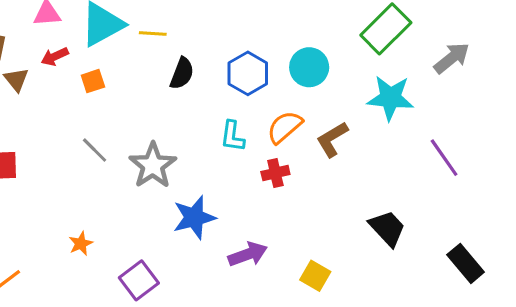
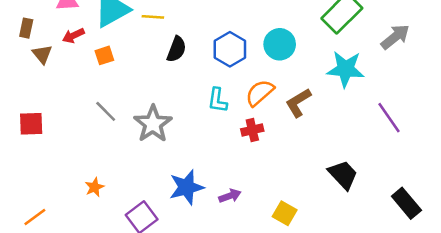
blue star: (194, 217) -> (186, 187), moved
purple arrow: (248, 254) -> (230, 196), size x0.7

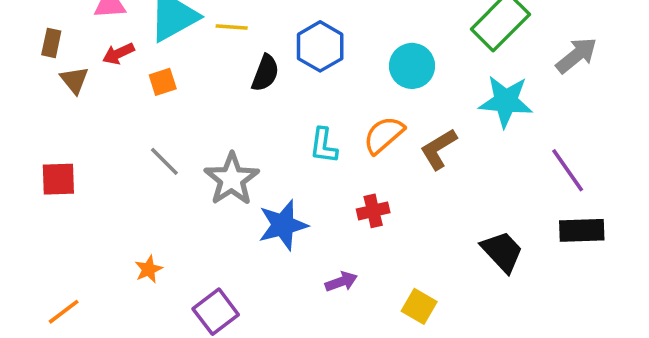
blue hexagon: (230, 49) -> (320, 46), moved
red cross: (252, 130) -> (373, 211), moved
blue star: (186, 187) -> (283, 225), moved
black rectangle: (406, 203) -> (582, 230), moved, turned -52

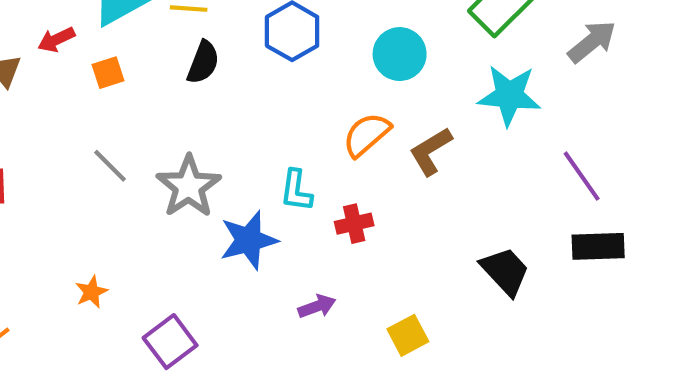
black semicircle: (265, 73) -> (203, 62), moved
cyan L-shape: (324, 145) -> (296, 191), moved
yellow square: (419, 306) -> (408, 335), turned 32

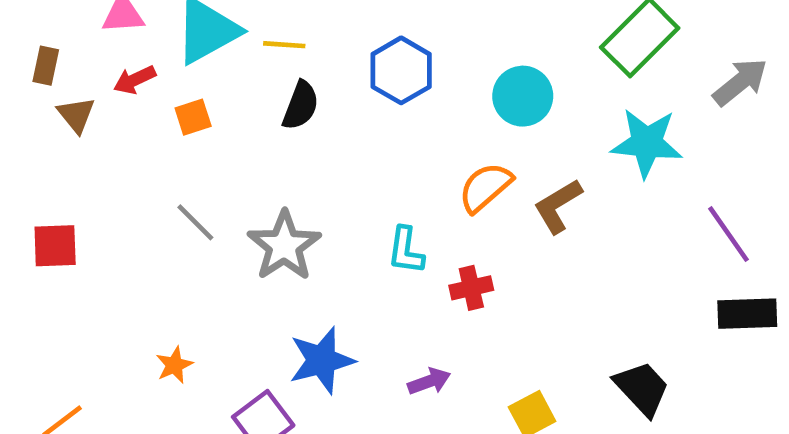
blue star: (249, 240) -> (322, 360), moved
black trapezoid: (505, 271) -> (642, 388), moved

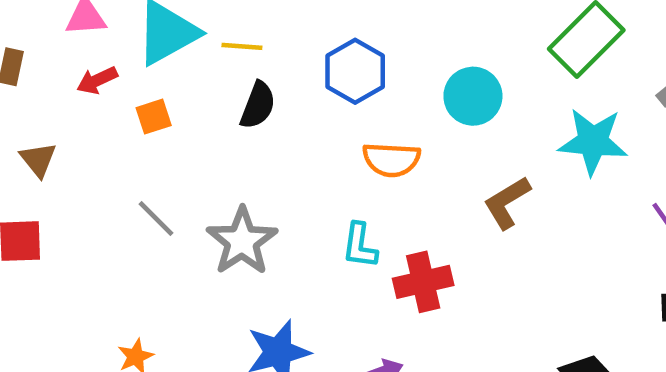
brown triangle: (76, 115) -> (38, 160), moved
orange semicircle: (485, 187) -> (391, 160), moved, turned -136
red cross: (471, 288) -> (423, 282), size x1.4

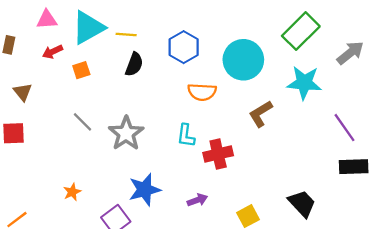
cyan circle: (473, 96) -> (243, 60), size x1.4

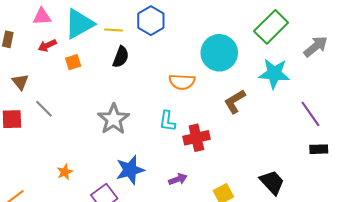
blue hexagon: (184, 47) -> (151, 21), moved
gray line: (82, 122) -> (44, 109), moved
black rectangle: (354, 167) -> (319, 149), size x0.7

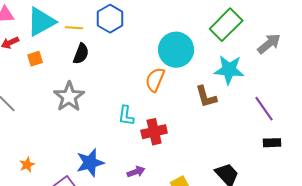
orange semicircle: (182, 82) -> (155, 80), moved, turned 110
brown L-shape: (235, 101) -> (206, 97), moved, turned -75
gray star: (114, 119) -> (69, 97), moved

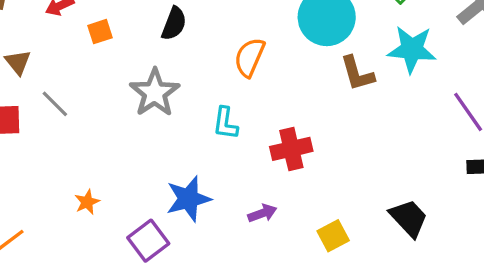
orange semicircle: (155, 80) -> (249, 57), moved
brown L-shape: (206, 97) -> (357, 73), moved
cyan L-shape: (126, 116) -> (225, 123), moved

